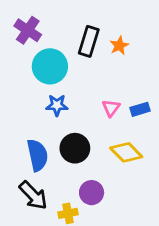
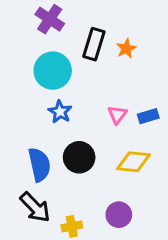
purple cross: (28, 30) -> (50, 19), moved
blue star: (57, 105) -> (60, 112), turned 30
yellow diamond: (126, 152) -> (134, 162), turned -40
purple circle: (92, 193) -> (119, 215), moved

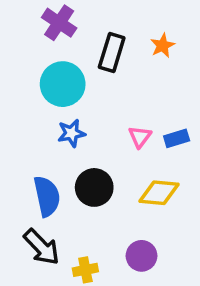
orange star: (126, 49) -> (163, 46), moved
blue star: (60, 112) -> (71, 133), turned 30

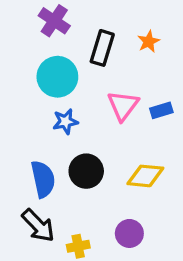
pink triangle: (140, 137) -> (123, 106), moved, size x1.5
blue rectangle: (177, 138) -> (161, 110), moved

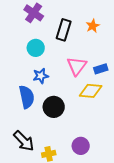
cyan circle: (57, 77) -> (36, 48), size x0.7
yellow diamond: (145, 176) -> (91, 91), moved
blue semicircle: (43, 179) -> (27, 97), moved

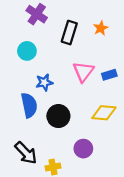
cyan circle: (36, 48) -> (27, 51), moved
yellow diamond: (91, 91) -> (104, 113), moved
purple circle: (81, 146) -> (83, 149), moved

